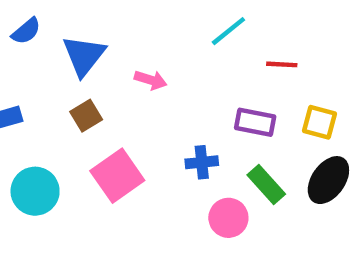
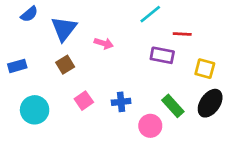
purple rectangle: (255, 122) -> (162, 55), moved
blue cross: (202, 162) -> (121, 102), moved
pink square: (117, 176) -> (84, 101), size x0.6

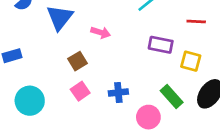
red line: (182, 34) -> (196, 22), moved
brown square: (65, 65) -> (77, 61), moved
yellow square: (205, 69) -> (191, 61), moved

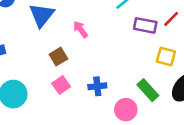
red line: (196, 22) -> (171, 19), turned -48
pink arrow: (101, 32) -> (80, 29), turned -144
purple rectangle: (161, 45) -> (145, 25), moved

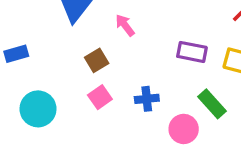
purple rectangle: (145, 25) -> (192, 52), moved

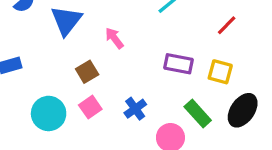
blue cross: (147, 99) -> (135, 109), turned -30
cyan circle: (38, 109) -> (49, 113), moved

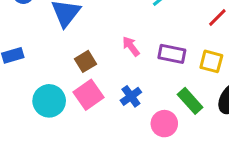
pink arrow: (114, 38) -> (131, 46), moved
pink square: (90, 107) -> (89, 95), size x1.4

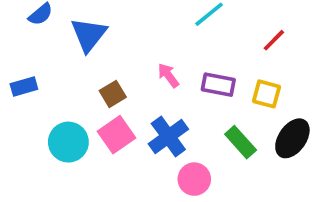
blue cross: (131, 96) -> (168, 136), size x1.5
pink circle: (164, 124) -> (194, 179), moved

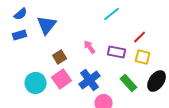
red line: (274, 40) -> (140, 37), moved
blue rectangle: (24, 87) -> (20, 35), moved

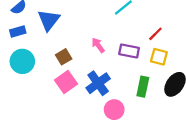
cyan circle: (36, 83) -> (22, 61), moved
green rectangle: (129, 83) -> (143, 87), turned 54

